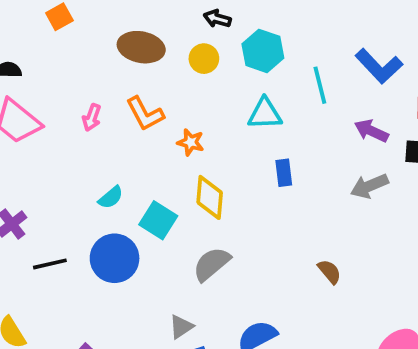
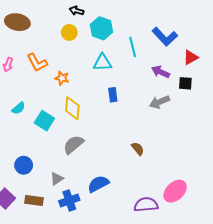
brown ellipse: (141, 47) -> (17, 22), moved
blue circle: (115, 258) -> (24, 165), moved, size x0.7

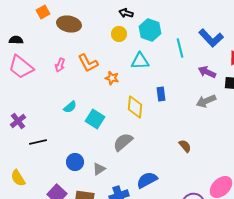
cyan triangle: (102, 63) -> (140, 61), moved
yellow diamond: (72, 108) -> (135, 107), moved
gray triangle: (57, 179) -> (99, 169), moved

